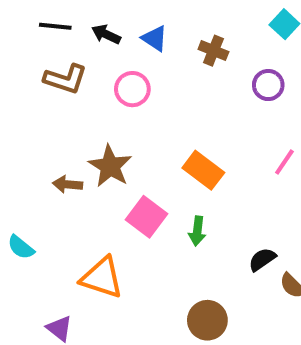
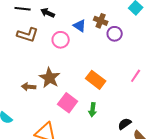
blue triangle: (155, 38) -> (80, 26), moved
purple circle: (268, 85) -> (115, 34), moved

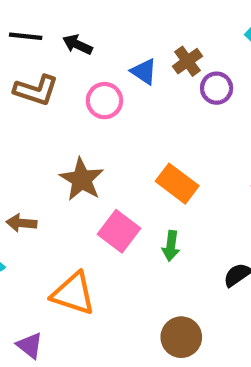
brown cross: (101, 21) -> (187, 61), turned 32
brown arrow: (29, 87) -> (21, 223), moved

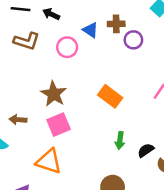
brown cross: (187, 61) -> (116, 24), turned 35
pink square: (119, 231) -> (59, 125), moved, turned 30
green arrow: (171, 246) -> (120, 141), moved

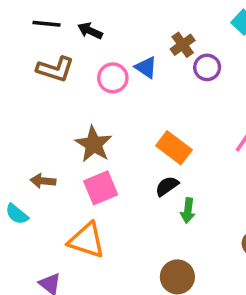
brown cross: (116, 24) -> (183, 45), turned -35
blue triangle: (90, 30) -> (146, 67), moved
black semicircle: (146, 150) -> (167, 186), moved

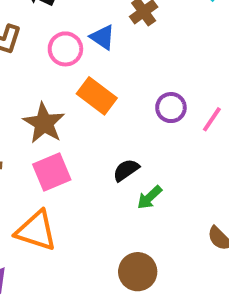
purple circle: (207, 67) -> (171, 108), moved
orange rectangle: (174, 148) -> (97, 96), moved
green arrow: (188, 211) -> (149, 197), turned 40

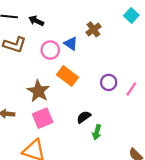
green arrow: (149, 197) -> (97, 132), turned -32

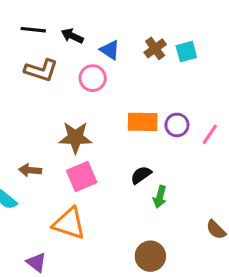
cyan square: (131, 15) -> (186, 52), moved, turned 32
blue triangle: (71, 44) -> (110, 50), moved
orange rectangle: (68, 76) -> (143, 122), moved, turned -36
brown star: (38, 91) -> (75, 137), turned -30

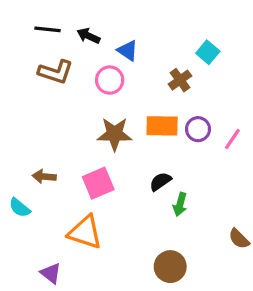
brown cross: (155, 48) -> (180, 80), moved
cyan square: (186, 52) -> (208, 52), turned -35
brown star: (75, 137) -> (115, 134), moved

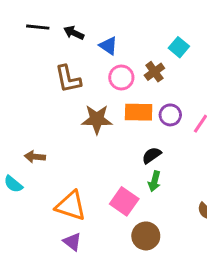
brown L-shape: (56, 72) -> (68, 79), moved, turned 60
pink circle: (110, 80) -> (121, 77), moved
black semicircle: (160, 182) -> (152, 155), moved
pink square: (98, 183) -> (124, 201), moved, turned -32
purple triangle: (51, 273) -> (72, 242), moved

